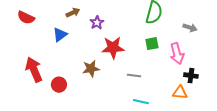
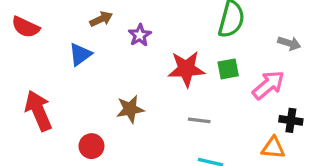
red star: (113, 48) -> (186, 69), moved
pink arrow: (177, 54) -> (268, 85), turned -115
red circle: (59, 85) -> (91, 146), moved

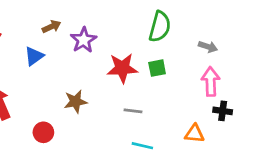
purple star: (140, 35) -> (84, 40), size x1.4
pink arrow: (268, 85) -> (211, 81), moved, turned -52
black cross: (291, 120) -> (223, 111), moved

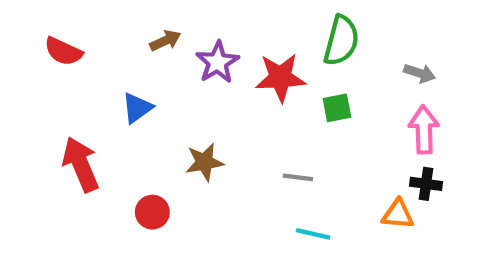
blue triangle: (34, 56) -> (137, 108), moved
red star: (122, 68) -> (280, 77), moved
black cross: (223, 111) -> (426, 184), moved

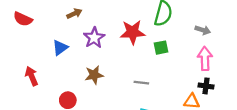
purple star: (218, 62) -> (94, 38), moved
red arrow: (81, 164) -> (32, 76), size x0.7

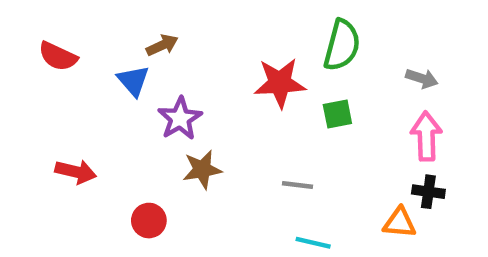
purple star: (94, 38) -> (180, 118), moved
blue triangle: (60, 48) -> (133, 81), moved, turned -35
red arrow: (32, 76) -> (76, 172), turned 126

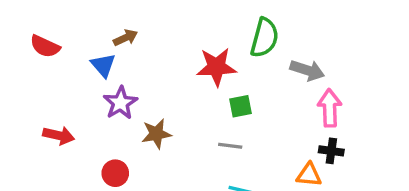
gray arrow: (422, 79) -> (307, 70), moved, size x1.4
green square: (337, 114) -> (240, 106), moved
purple star: (180, 118) -> (120, 103), moved

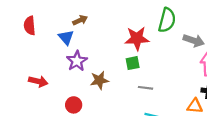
red semicircle: (45, 46) -> (30, 26), turned 60
green square: (240, 106) -> (133, 63), moved

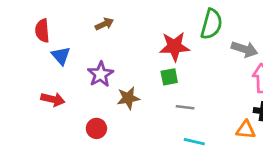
blue triangle: (66, 37) -> (61, 56), moved

